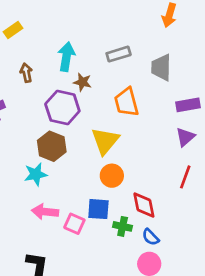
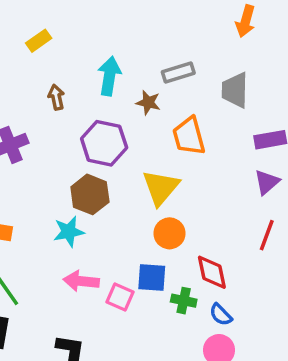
brown star: (82, 82) -> (148, 103), moved

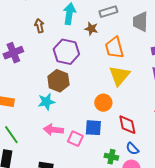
yellow triangle: (161, 187) -> (119, 76), moved
green cross: (184, 301) -> (111, 157), moved

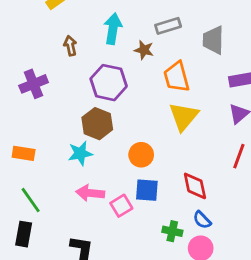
orange circle: (103, 103) -> (141, 155), moved
pink square: (75, 139) -> (121, 206), turned 35

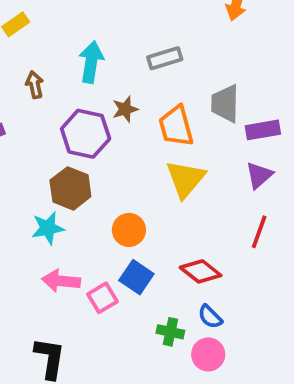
gray trapezoid: (213, 40) -> (225, 104), moved
brown star: (144, 50) -> (125, 109), moved, turned -30
red diamond: (195, 186) -> (201, 271), turned -40
blue square: (147, 190) -> (136, 277), turned 30

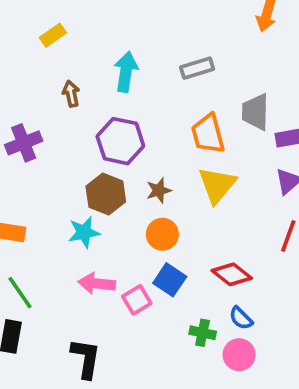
brown star: (125, 109) -> (159, 190), moved

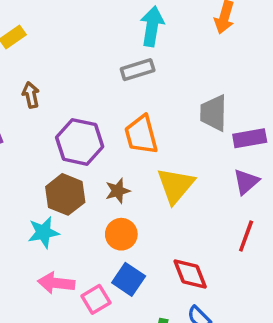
gray rectangle: (197, 68) -> (138, 70), moved
cyan arrow: (126, 72) -> (152, 26), moved
orange trapezoid: (208, 134) -> (141, 135), moved
red diamond: (232, 274) -> (190, 274), turned 30

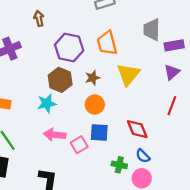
blue square: (129, 279) -> (99, 132), turned -30

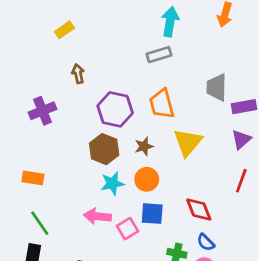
cyan star: (47, 103) -> (112, 183), moved

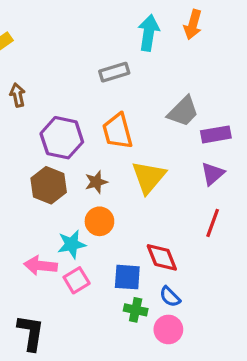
cyan arrow: (170, 22) -> (149, 33), moved
gray trapezoid: (217, 87) -> (183, 111), turned -136
cyan star: (112, 183) -> (72, 244), moved
blue square: (152, 214) -> (127, 277), moved

